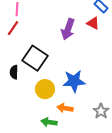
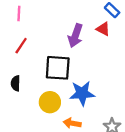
red line: (13, 28) -> (21, 46), moved
black square: (35, 58) -> (58, 68), moved, turned -30

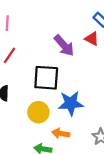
purple arrow: (75, 36) -> (64, 45), turned -60

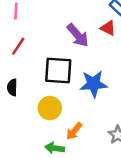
blue star: (71, 103) -> (93, 84), moved
orange arrow: (61, 133) -> (74, 131), turned -60

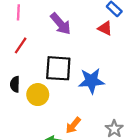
purple arrow: (78, 35) -> (61, 24), moved
yellow circle: (50, 108) -> (38, 95), moved

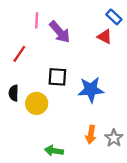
pink line: (18, 12) -> (37, 20), moved
black square: (58, 68) -> (57, 77), size x0.7
orange arrow: (73, 125) -> (91, 135), moved, turned -30

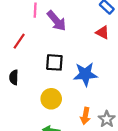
red triangle: (105, 37) -> (102, 33), moved
yellow circle: (37, 103) -> (51, 99), moved

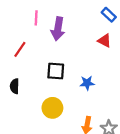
purple arrow: (57, 21) -> (58, 29), turned 50
blue star: (85, 74) -> (87, 83), size x0.6

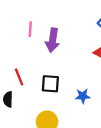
red line: (20, 49) -> (19, 77), moved, turned -56

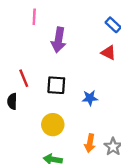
pink line: (30, 29) -> (34, 17), moved

